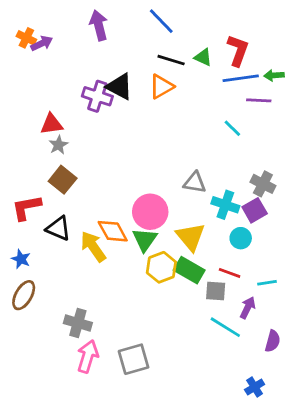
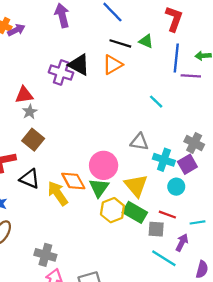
red L-shape: (238, 50) -> (174, 19), moved
blue line: (241, 78) -> (176, 58), turned -76
cyan line: (232, 128) -> (156, 102), moved

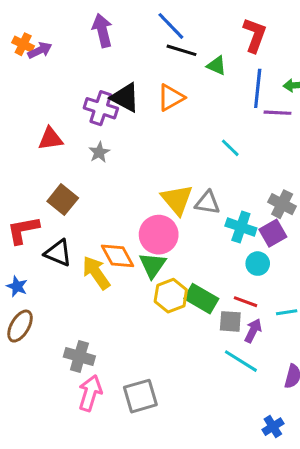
black line: (120, 43) -> (182, 50), moved
gray star: (30, 112) -> (99, 152), moved
yellow triangle: (136, 185) -> (177, 200), moved
purple arrow: (182, 243) -> (253, 331), moved

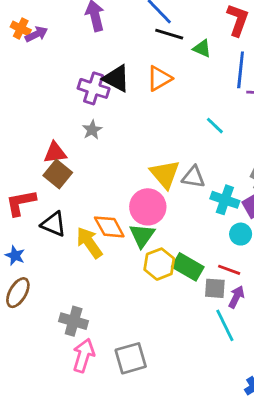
red triangle: (50, 139) -> (55, 153), moved
cyan line: (241, 361) -> (225, 325), turned 32

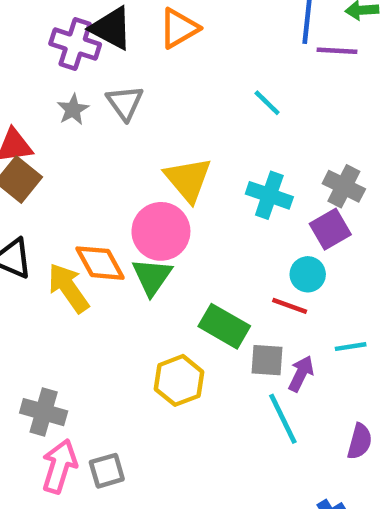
gray triangle: (193, 177) -> (125, 103), moved, turned 45
cyan cross: (225, 200) -> (269, 195), moved
yellow hexagon: (159, 264) -> (179, 380), moved
red line: (229, 270) -> (290, 306), moved
gray square: (131, 358) -> (107, 471), moved, size x0.7

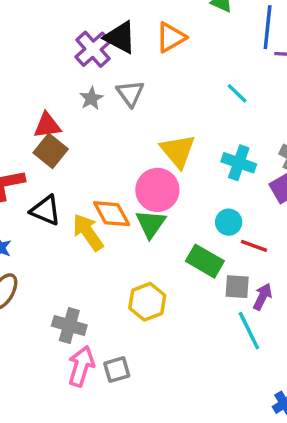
purple cross: (75, 44) -> (93, 49), turned 30
cyan circle: (308, 274) -> (229, 222), moved
yellow hexagon: (179, 380) -> (147, 302), moved

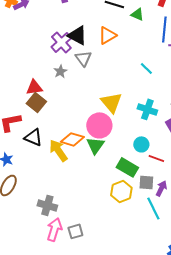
gray triangle: (130, 93) -> (83, 58), moved
orange diamond: (112, 214) -> (72, 139), turned -45
yellow hexagon: (147, 302) -> (121, 191), moved

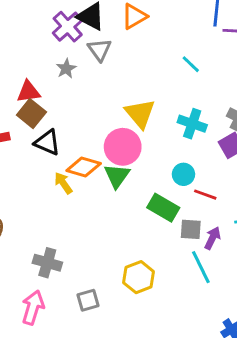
black triangle: (33, 137) -> (47, 142), moved
yellow arrow: (58, 150) -> (63, 183), size x0.7
yellow hexagon: (121, 191) -> (139, 277), moved
pink arrow: (54, 229) -> (33, 308), moved

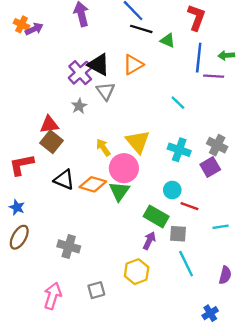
black triangle: (47, 142) -> (64, 180), moved
yellow arrow: (63, 183) -> (103, 147), moved
purple arrow: (212, 238) -> (149, 241), moved
gray cross: (47, 263) -> (69, 246), moved

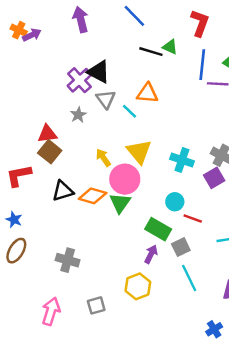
black line: (141, 29) -> (151, 52), moved
orange triangle: (133, 65) -> (147, 93), moved, turned 35
cyan line: (178, 103) -> (130, 111), moved
black triangle: (64, 180) -> (63, 191), turned -40
gray square: (178, 234) -> (181, 247), turned -30

